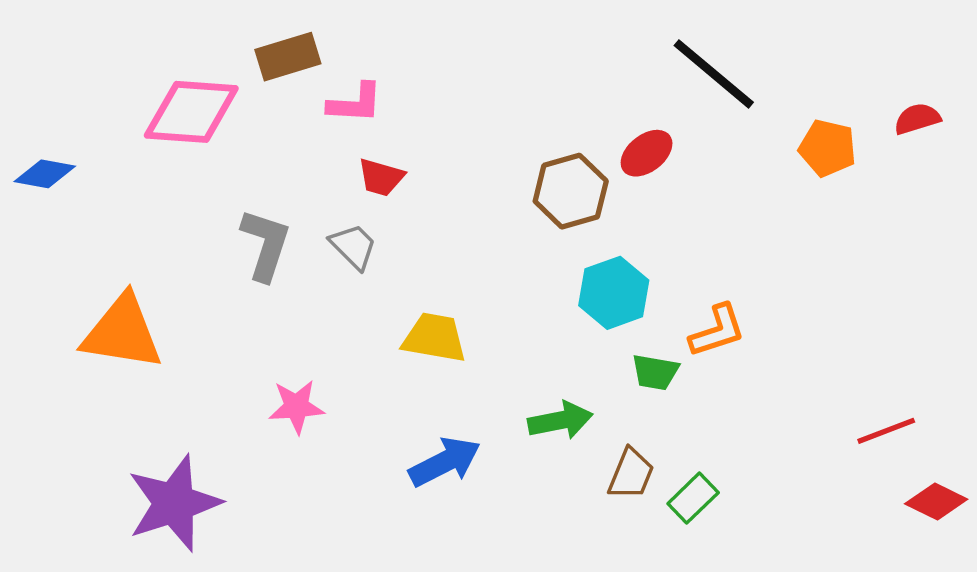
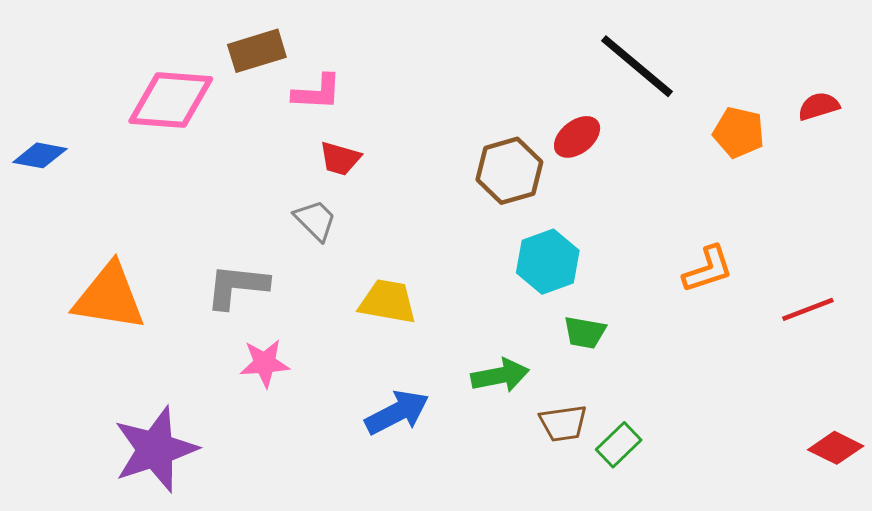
gray L-shape: (265, 245) -> (237, 286), moved, turned -102
orange L-shape: (717, 331) -> (708, 269), moved
red line: (886, 431) -> (808, 309), moved
brown trapezoid: (631, 474) -> (563, 423), turned 60

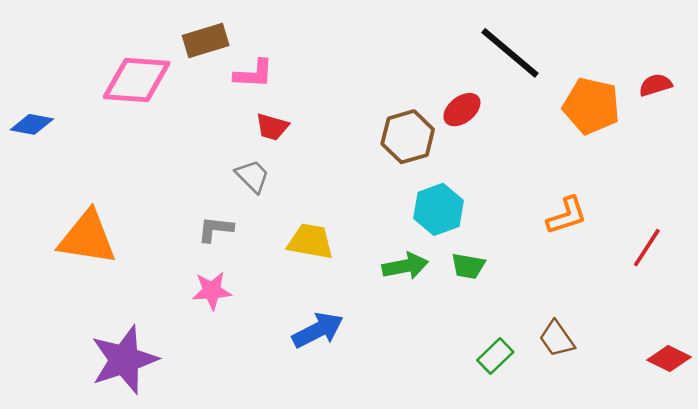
orange pentagon: (739, 132) -> (591, 106), size x1.4
gray L-shape: (237, 286) -> (215, 229), moved, size x0.7
red line: (808, 309) -> (647, 248), turned -36
green arrow: (500, 376) -> (405, 266), moved
brown trapezoid: (563, 423) -> (557, 339), moved, turned 63

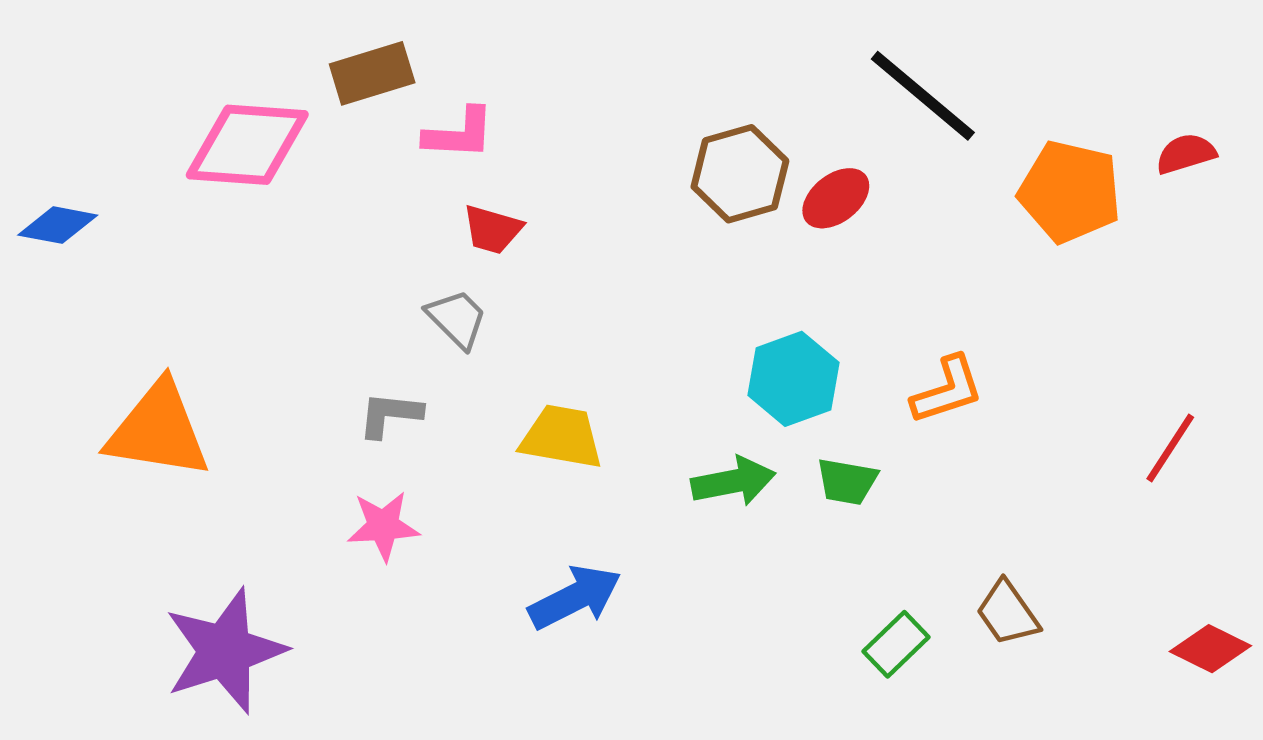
brown hexagon: (408, 137) -> (740, 174), moved
orange L-shape: (567, 216) -> (947, 390), moved

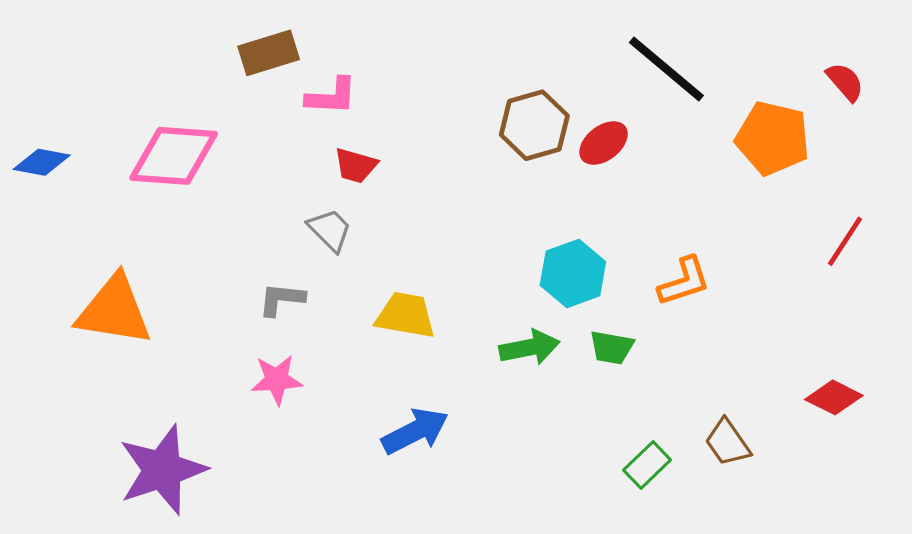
pink diamond: (247, 145) -> (174, 156), moved
red semicircle: (1186, 154) -> (845, 82), moved, turned 66
red line: (1170, 448) -> (845, 241), moved
red diamond: (1210, 649) -> (834, 397), moved

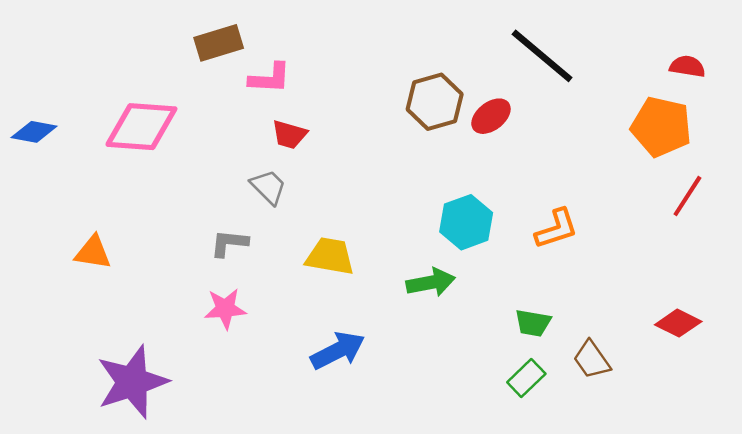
red semicircle: (845, 82) -> (687, 66), turned -40
orange pentagon: (773, 138) -> (661, 127), moved
orange triangle: (114, 310) -> (93, 252), size x0.6
green trapezoid: (612, 347) -> (533, 323), moved

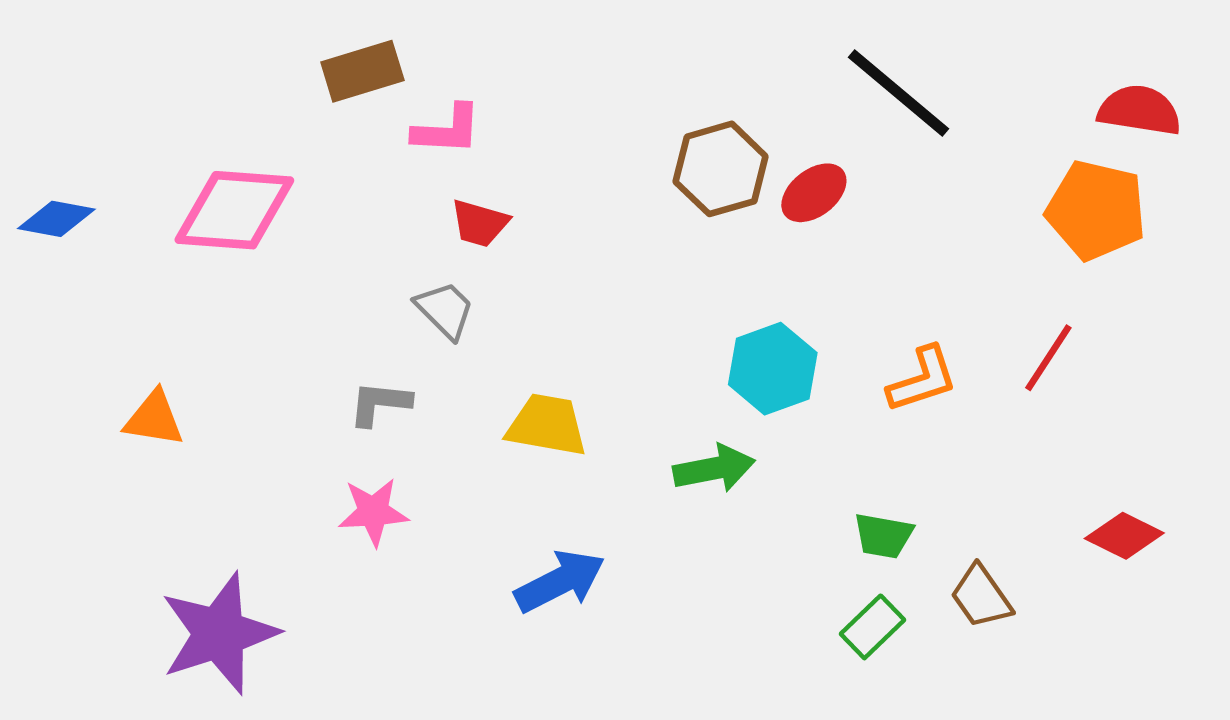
red semicircle: (687, 66) -> (1140, 110), size x1.4
red line: (687, 196) -> (1048, 358), moved

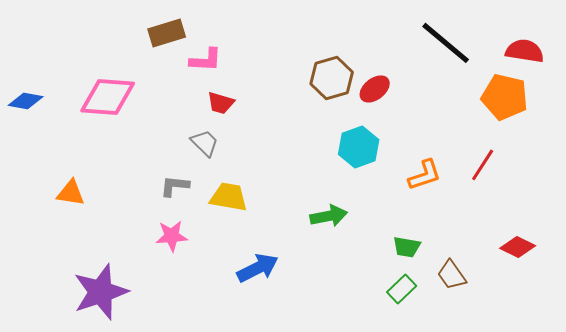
black line: (899, 93) -> (446, 43), moved
cyan hexagon: (773, 369) -> (359, 147), moved
yellow trapezoid: (547, 425) -> (229, 197), moved

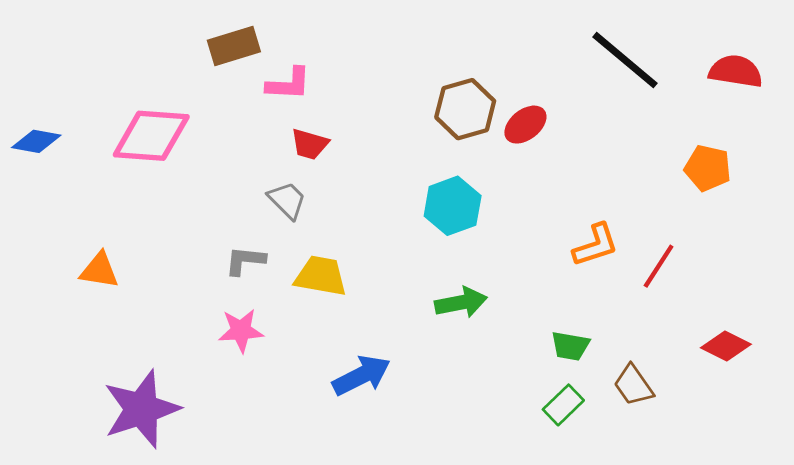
orange pentagon: (505, 97) -> (708, 168), moved, size x0.7
cyan hexagon: (359, 147) -> (453, 206), moved
red line: (483, 165) -> (659, 266), moved

